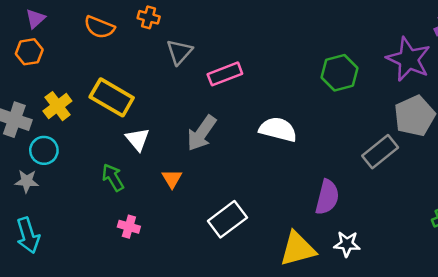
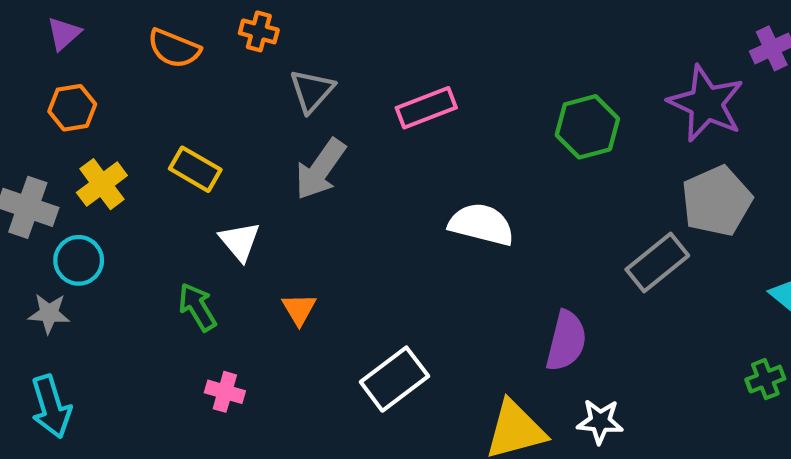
orange hexagon: (29, 52) -> (72, 108), moved
pink rectangle: (225, 74) -> (426, 108), moved
yellow rectangle: (112, 97) -> (195, 169), size x0.7
gray arrow: (202, 133) -> (320, 169), moved

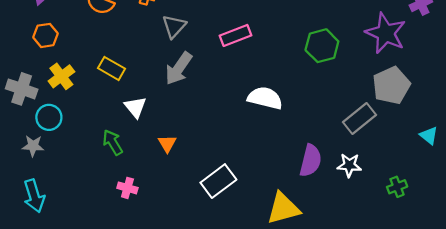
green cross: (765, 379) -> (397, 187), moved
white star: (600, 421) -> (349, 165), moved

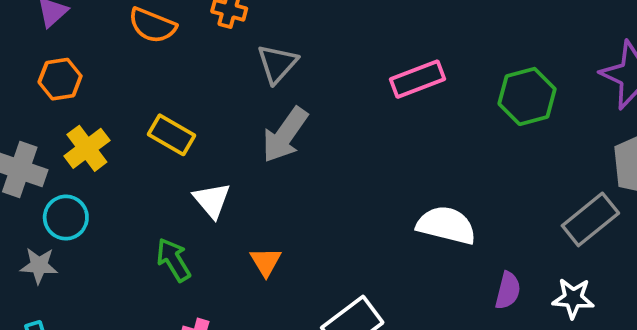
pink rectangle: (235, 35) -> (418, 79), moved
white semicircle: (265, 98) -> (446, 225), moved
purple semicircle: (311, 161) -> (508, 291), size x0.7

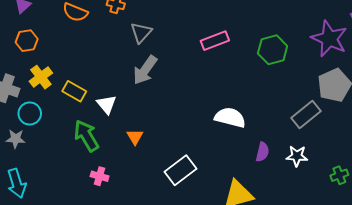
yellow rectangle: (172, 135) -> (74, 91), moved
green arrow: (173, 260) -> (86, 136), size x1.4

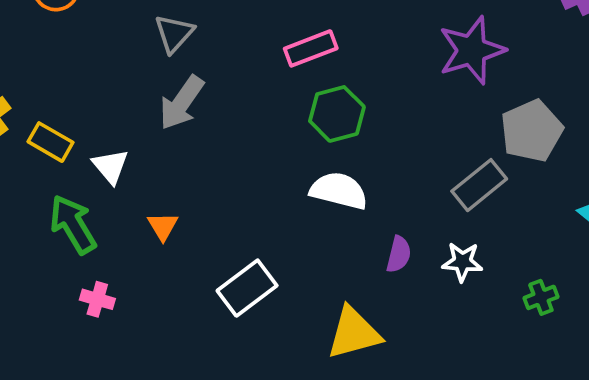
purple star: (329, 39) -> (472, 50), moved, turned 30
green hexagon: (273, 50) -> (337, 114), moved

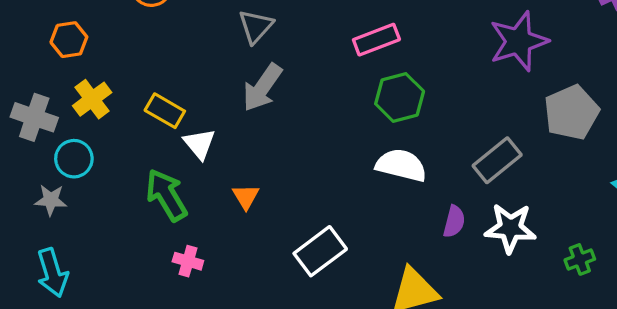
yellow rectangle: (51, 142) -> (165, 111), moved
gray rectangle: (479, 185) -> (497, 160), moved
white star: (462, 262) -> (510, 228), size x1.4

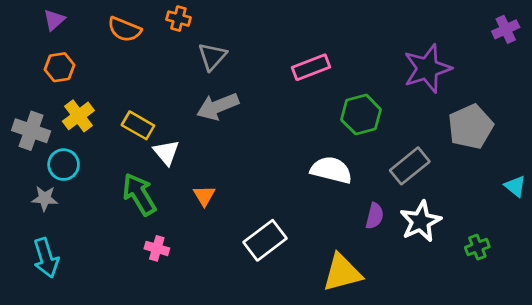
gray arrow: (262, 88) -> (218, 106), turned 33
green hexagon: (400, 97) -> (361, 115), moved
white star: (510, 228) -> (421, 221), turned -30

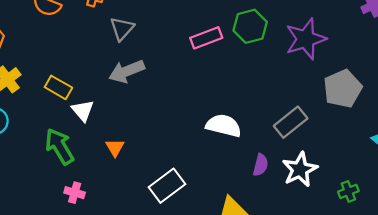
green hexagon: (361, 115) -> (250, 26), moved

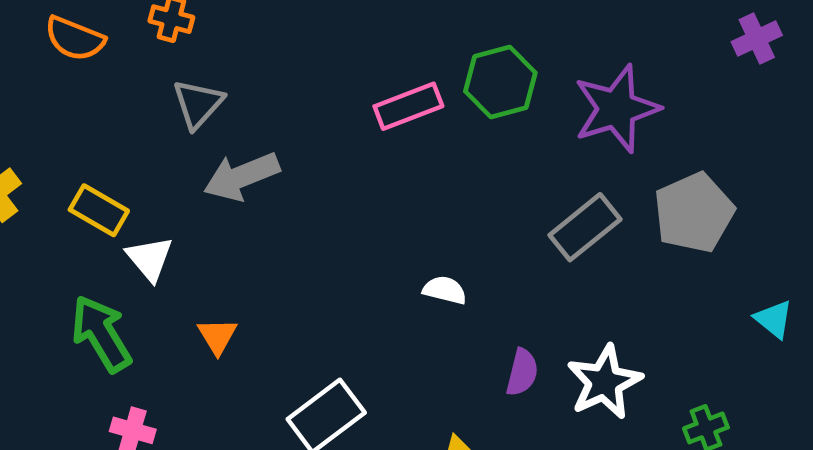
gray triangle: (122, 29) -> (198, 104), moved
gray rectangle: (291, 122) -> (585, 227), moved
white semicircle: (224, 126) -> (445, 290), size x0.6

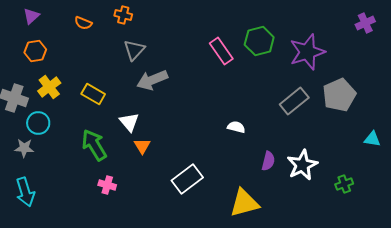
orange semicircle: (75, 39) -> (83, 23), size x0.7
pink rectangle: (408, 106) -> (221, 51), turned 76
white triangle: (150, 259) -> (129, 122), moved
cyan triangle: (774, 319) -> (372, 139), turned -30

